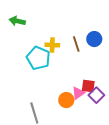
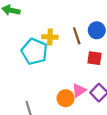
red square: (88, 86) -> (95, 58), moved

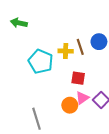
yellow cross: (50, 37) -> (66, 51), moved
red square: (95, 58) -> (78, 78), moved

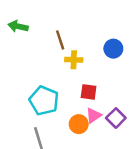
brown line: (80, 47) -> (60, 40), moved
cyan pentagon: (41, 61) -> (44, 101), moved

